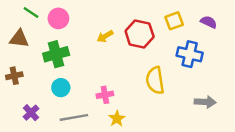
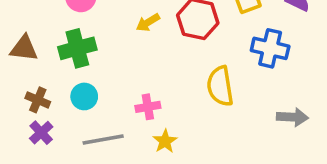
brown triangle: (19, 39) -> (24, 48), moved
brown cross: (14, 76) -> (38, 100), moved, turned 35

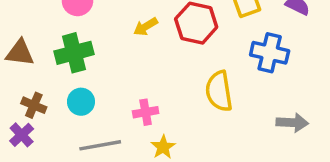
purple cross: (41, 133) -> (22, 135), moved

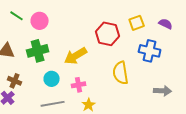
yellow arrow: (146, 27) -> (76, 56), moved, size x1.6
cyan circle: (81, 102) -> (52, 79), moved

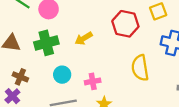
yellow arrow: (76, 56) -> (84, 38), moved, size x0.7

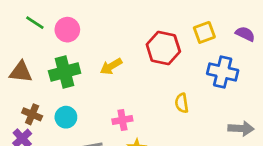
yellow semicircle: (140, 68) -> (182, 103), size x0.6
cyan circle: (62, 75) -> (66, 117), moved

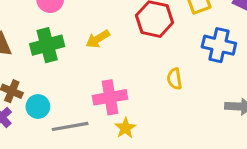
cyan circle: (66, 117) -> (38, 107), moved
pink cross: (122, 120) -> (110, 97), size x1.5

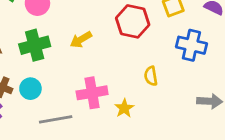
cyan circle: (38, 107) -> (30, 89), moved
yellow star: (125, 128) -> (124, 108), moved

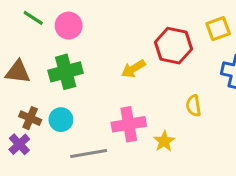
yellow arrow: (81, 40) -> (133, 69), moved

